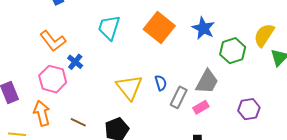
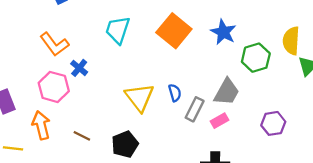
yellow semicircle: (264, 35) -> (291, 41), turned -30

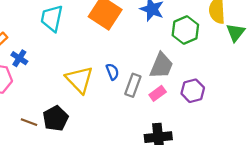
purple hexagon: (273, 123) -> (193, 91), moved
black pentagon: (125, 144) -> (56, 118), moved

